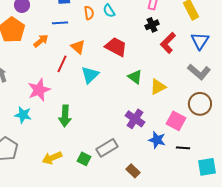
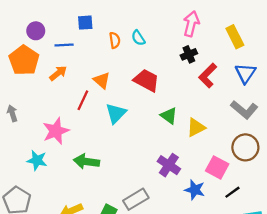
blue line: (60, 23) -> (64, 45), moved
green arrow: (65, 116) -> (86, 162), turned 95
black line: (183, 148) -> (232, 192), moved, turned -40

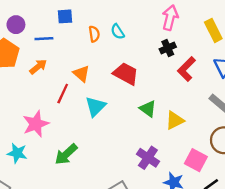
green arrow: (86, 162) -> (66, 154), turned -50

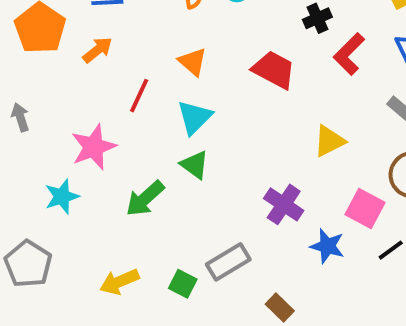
orange triangle: (81, 74) -> (193, 62), moved
red trapezoid: (126, 74) -> (274, 70), moved
green triangle: (148, 109) -> (195, 165), moved
cyan star: (17, 153) -> (62, 197), turned -30

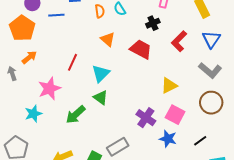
black cross: (317, 18) -> (153, 23), moved
orange arrow: (98, 50) -> (29, 57), moved
orange triangle: (193, 62) -> (108, 39), moved
pink square: (365, 208) -> (175, 115), moved

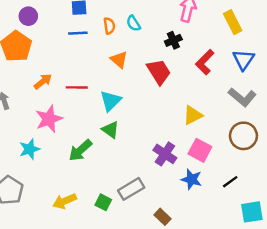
blue line: (56, 15) -> (78, 33), moved
red trapezoid: (141, 49) -> (159, 72), turned 30
orange arrow: (29, 57) -> (43, 81), moved
red line: (72, 62) -> (77, 87), turned 66

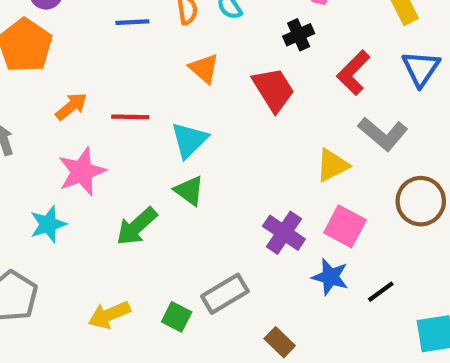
gray L-shape: (242, 97) -> (383, 134), moved
black line: (230, 182) -> (381, 292), moved

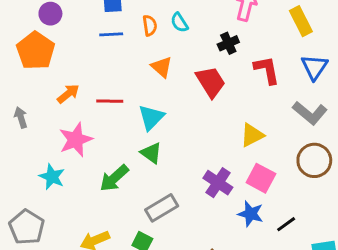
red L-shape: (353, 73) -> (267, 70), turned 124
gray L-shape: (383, 134) -> (310, 113), moved
cyan star: (48, 224) -> (52, 177), turned -30
gray rectangle: (225, 294) -> (162, 208), moved

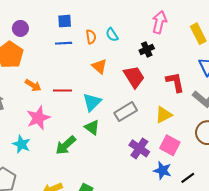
red L-shape: (267, 70) -> (175, 82), moved
orange arrow: (68, 94) -> (33, 85), turned 70
gray rectangle: (162, 208) -> (126, 112), moved

